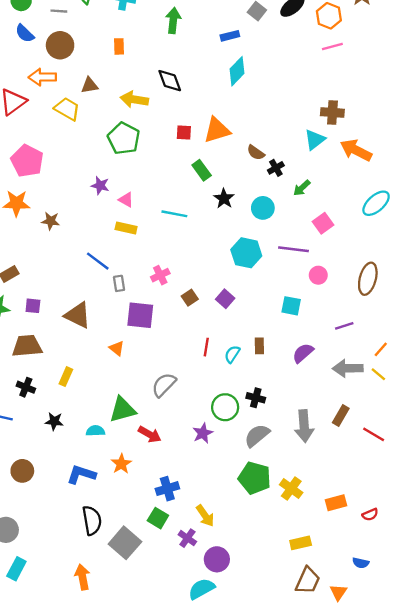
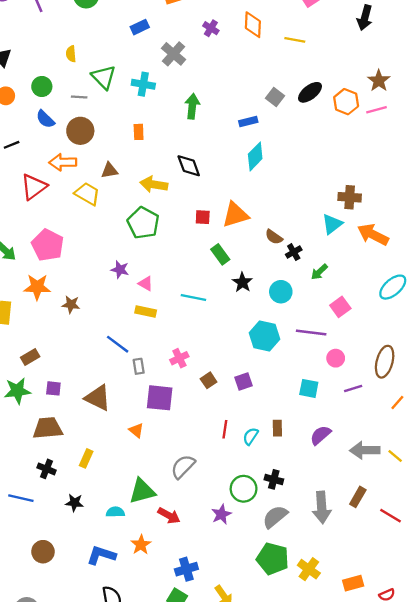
pink line: (332, 46) -> (376, 110), moved
purple square: (225, 299) -> (244, 381), turned 30
purple line: (344, 326) -> (353, 388), moved
orange line: (381, 349) -> (397, 402), moved

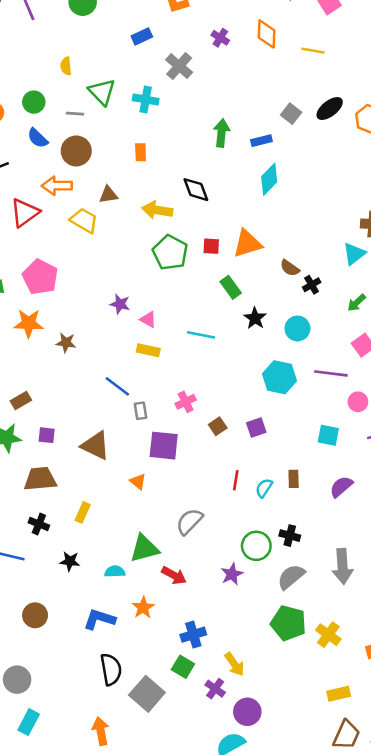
green arrow: (192, 106) -> (222, 133), moved
green pentagon: (143, 223) -> (170, 253), moved
green arrow: (319, 272) -> (357, 303), moved

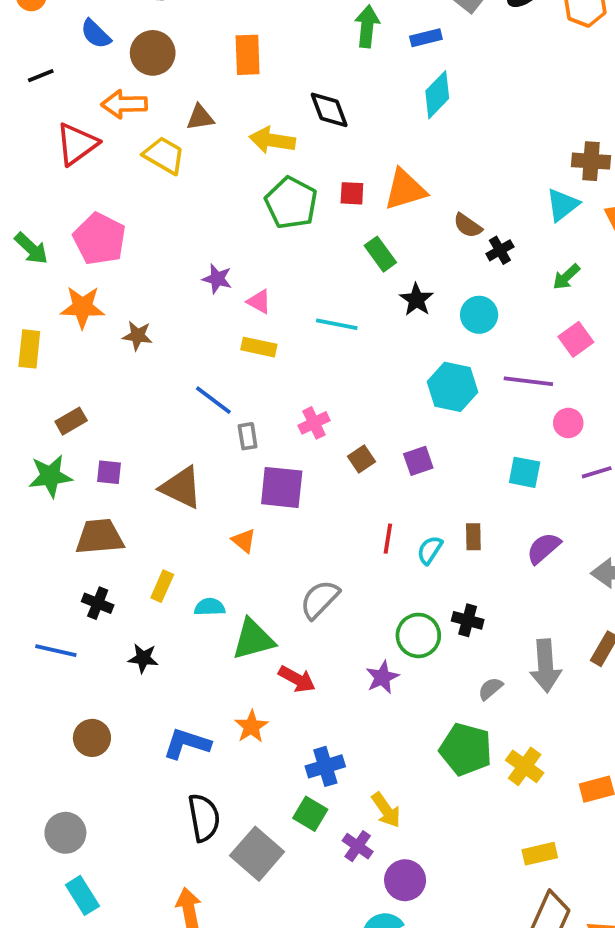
orange rectangle: (141, 152) -> (248, 55), size x1.5
cyan semicircle: (115, 572) -> (210, 607), moved
gray semicircle: (291, 577) -> (490, 689), moved, size x0.6
cyan rectangle: (29, 722) -> (82, 895), turned -60

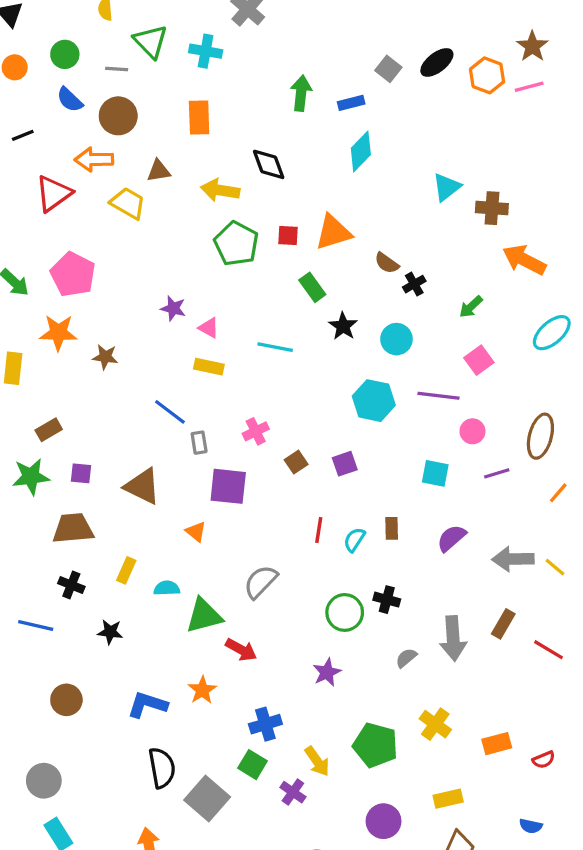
cyan triangle: (563, 205) -> (447, 187), moved
purple star: (382, 677) -> (327, 672), moved
green pentagon: (466, 749) -> (375, 745), moved
purple circle: (405, 880) -> (384, 821), moved

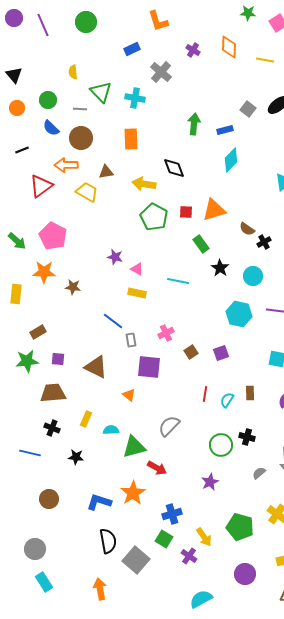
orange star: (202, 690) -> (133, 493), size x1.4

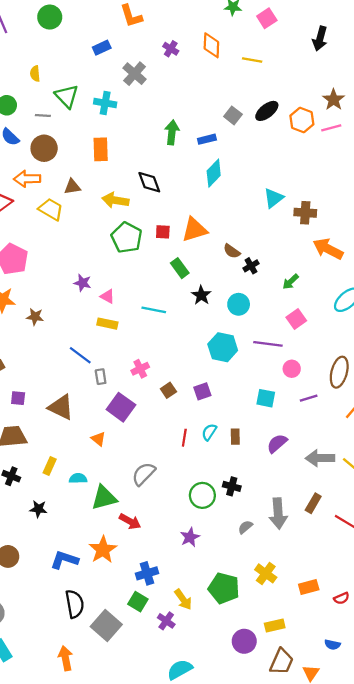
purple square: (149, 367) -> (121, 407), turned 30
cyan semicircle: (227, 400) -> (209, 432), moved
purple circle: (245, 574) -> (244, 641), moved

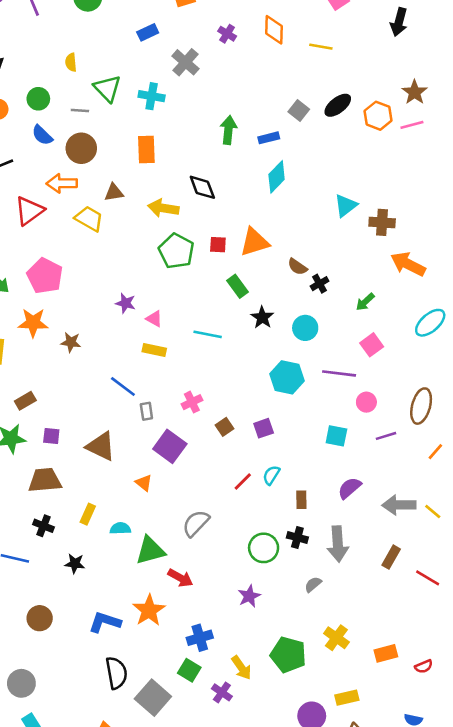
brown rectangle: (235, 437) -> (301, 500), moved
red line: (184, 438) -> (243, 482), turned 36
gray arrow: (278, 513) -> (338, 544), moved

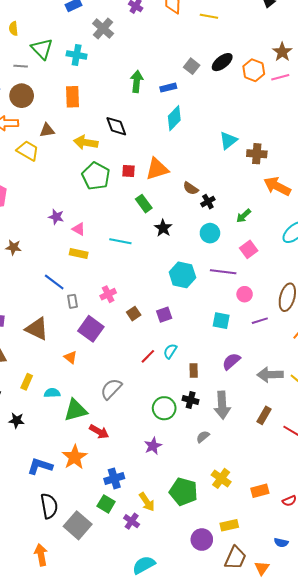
cyan circle: (305, 328) -> (210, 233), moved

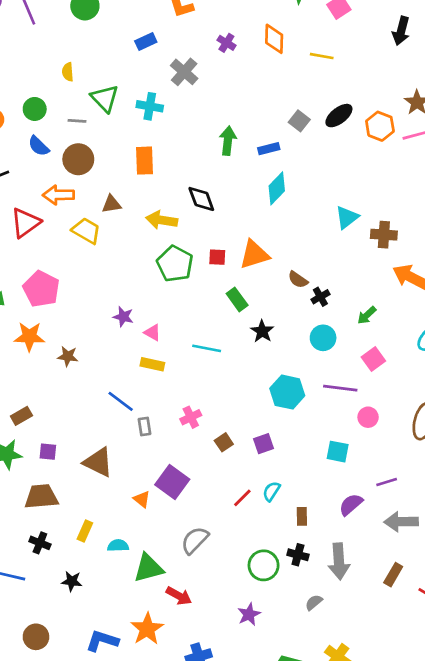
purple line: (260, 321) -> (387, 482), moved
purple square: (91, 329) -> (172, 482), moved

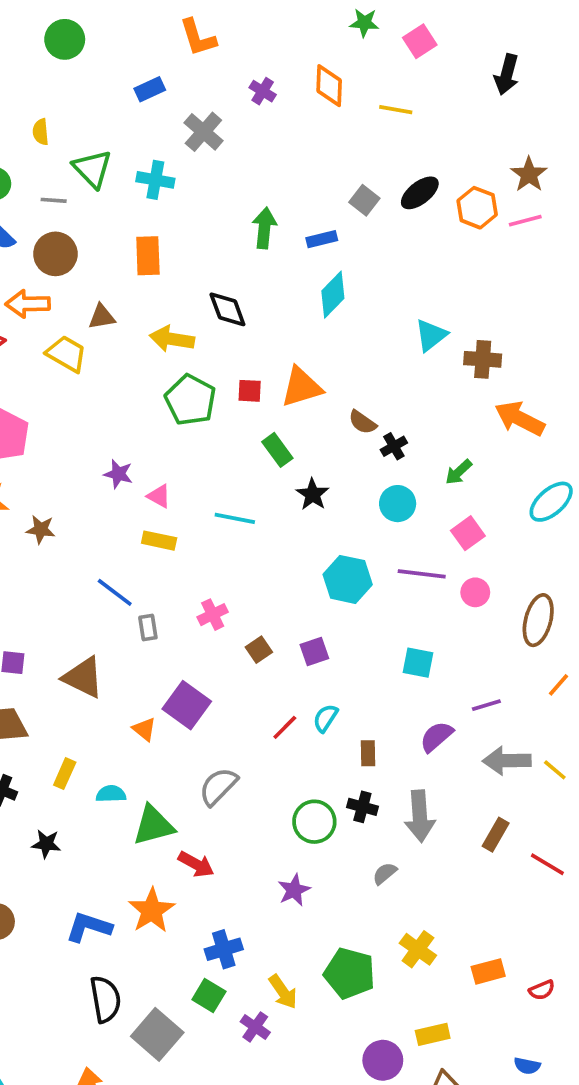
pink circle: (368, 417) -> (475, 592), moved

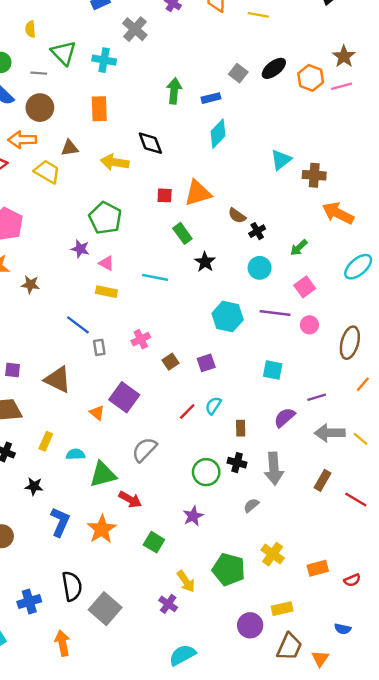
green pentagon: (190, 400) -> (105, 218), moved
blue L-shape: (89, 927) -> (60, 522), moved, turned 96
blue cross: (224, 949) -> (29, 602), moved
green square: (209, 996) -> (154, 542), moved

